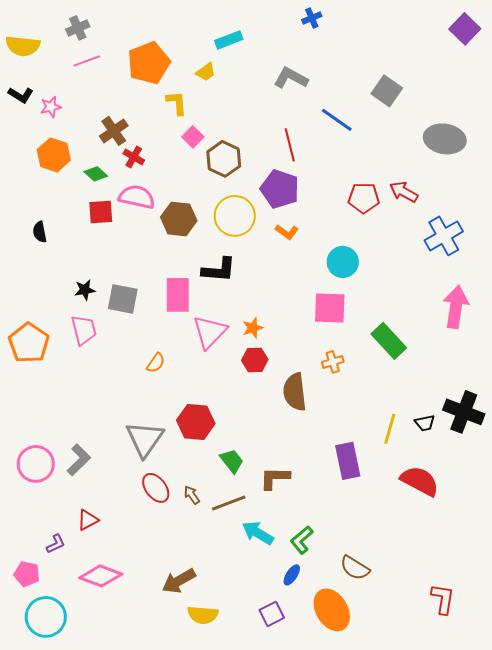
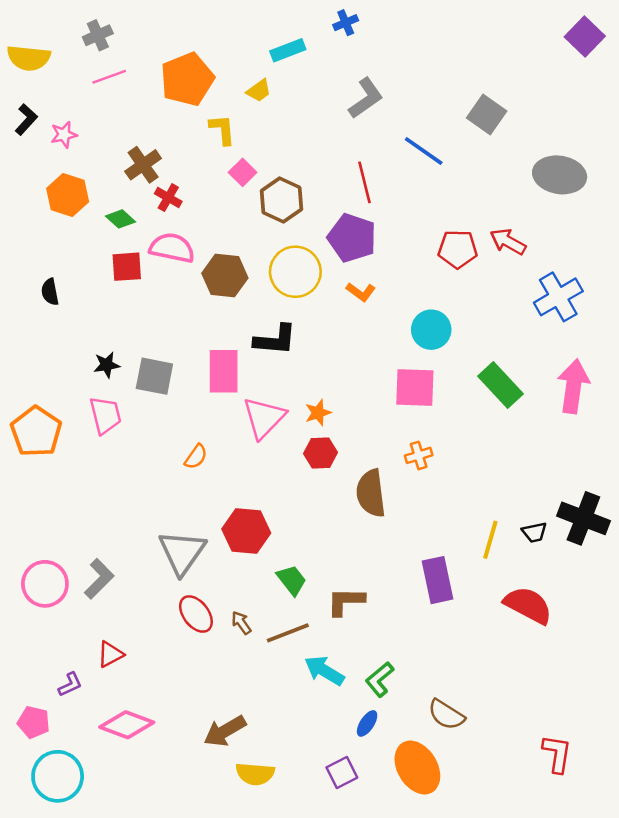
blue cross: (312, 18) -> (346, 23), moved
gray L-shape: (291, 78) -> (366, 98), turned 116
black L-shape: (21, 95) -> (26, 120), turned -80
green rectangle: (389, 341) -> (500, 385), moved

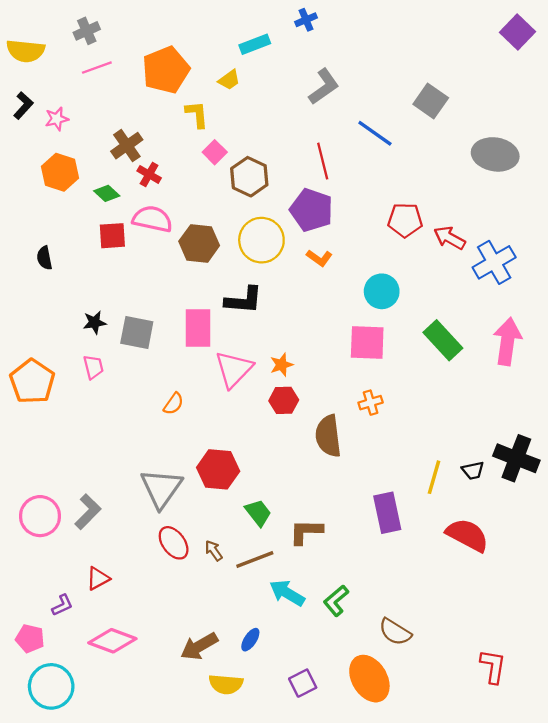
red arrow: (508, 242) -> (450, 238), moved
pink trapezoid: (105, 415) -> (93, 367), size x0.7
blue ellipse: (367, 723) -> (250, 640), moved

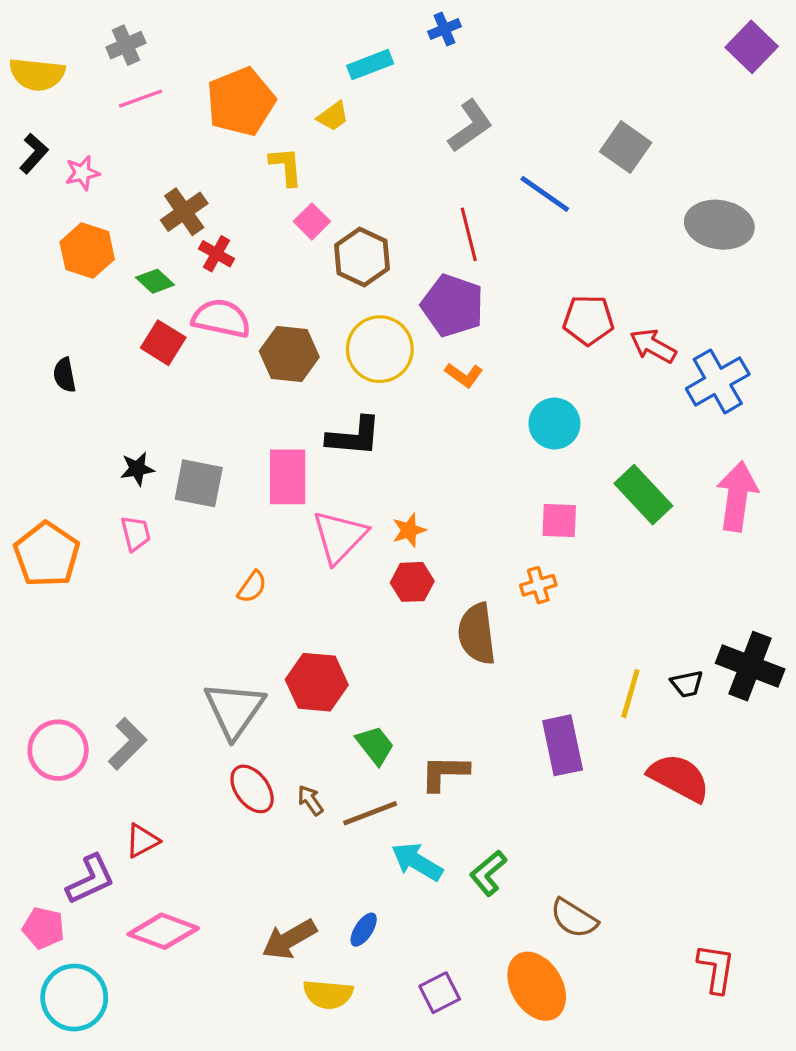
red square: (112, 236) -> (163, 343), turned 36
pink square: (367, 343) -> (559, 521), moved, size x0.7
purple L-shape: (62, 605) -> (90, 879), size x1.6

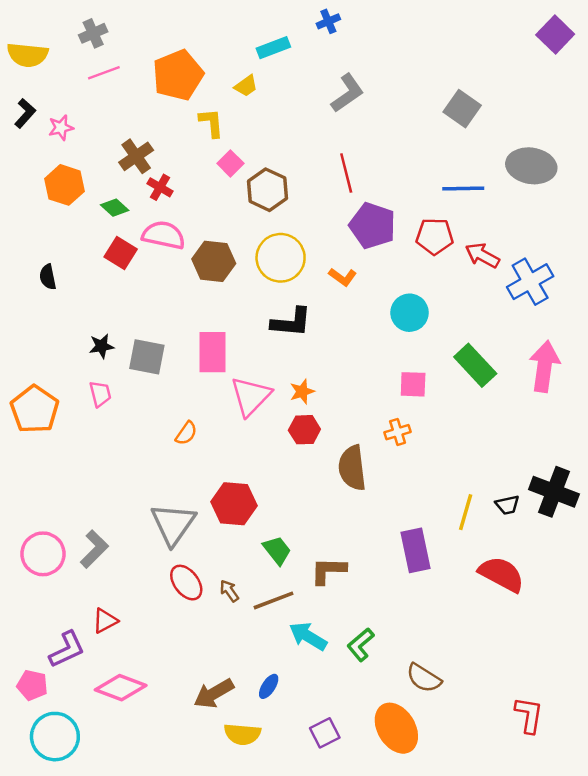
blue line: (545, 194) -> (463, 189), moved, turned -36
purple pentagon: (453, 305) -> (372, 226), moved
black L-shape: (354, 436) -> (291, 322), moved

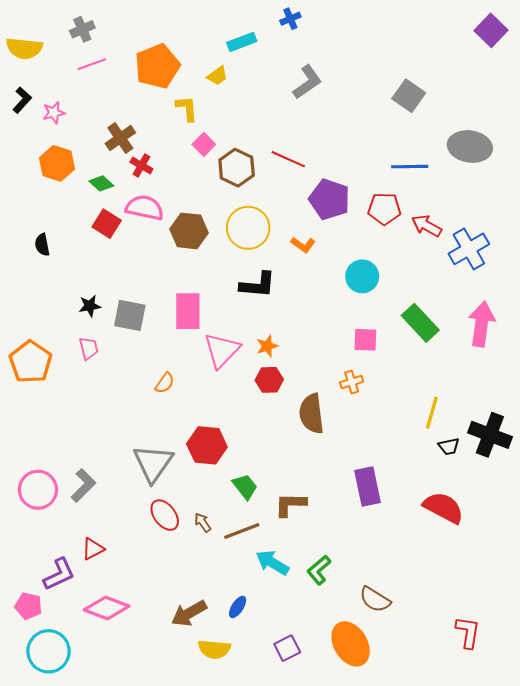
red line: (346, 173) -> (288, 159), moved, turned -52
yellow line: (466, 512) -> (432, 413), moved

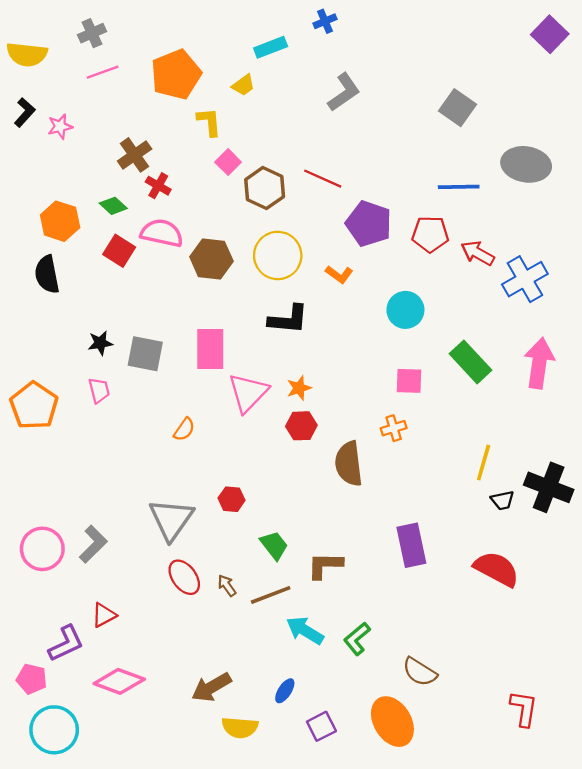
orange hexagon: (57, 163) -> (60, 221), moved
black semicircle: (42, 245) -> (47, 274), size x1.5
red hexagon: (207, 445) -> (232, 499), size x0.6
blue ellipse: (238, 607) -> (285, 691), moved

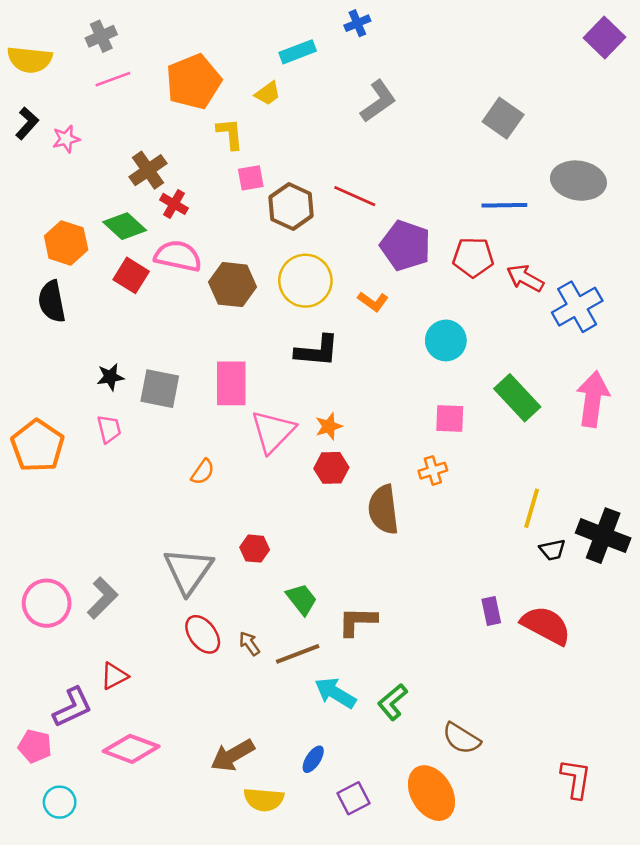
pink square: (228, 162) -> (251, 178), turned 35
green diamond: (113, 206) -> (125, 226), size x1.4
purple rectangle: (411, 545) -> (491, 611), moved, size x0.6
cyan circle: (54, 730) -> (60, 802), size x0.6

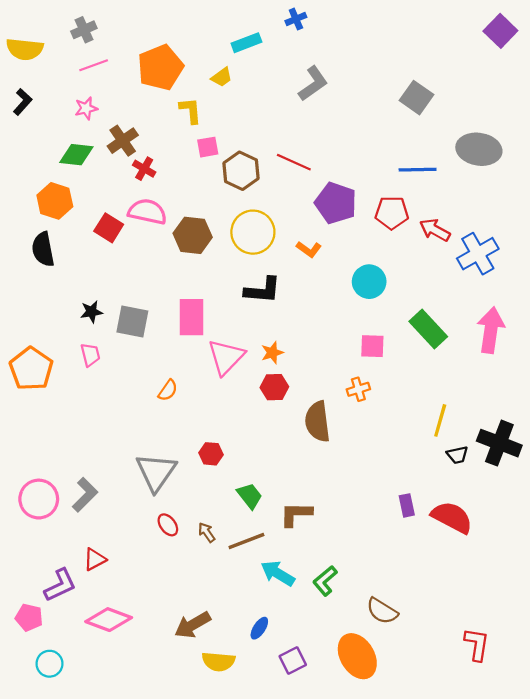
pink star: (66, 139) -> (86, 108), moved
green diamond: (125, 226) -> (76, 155), moved, turned -36
red ellipse: (203, 634) -> (168, 525), size x0.7

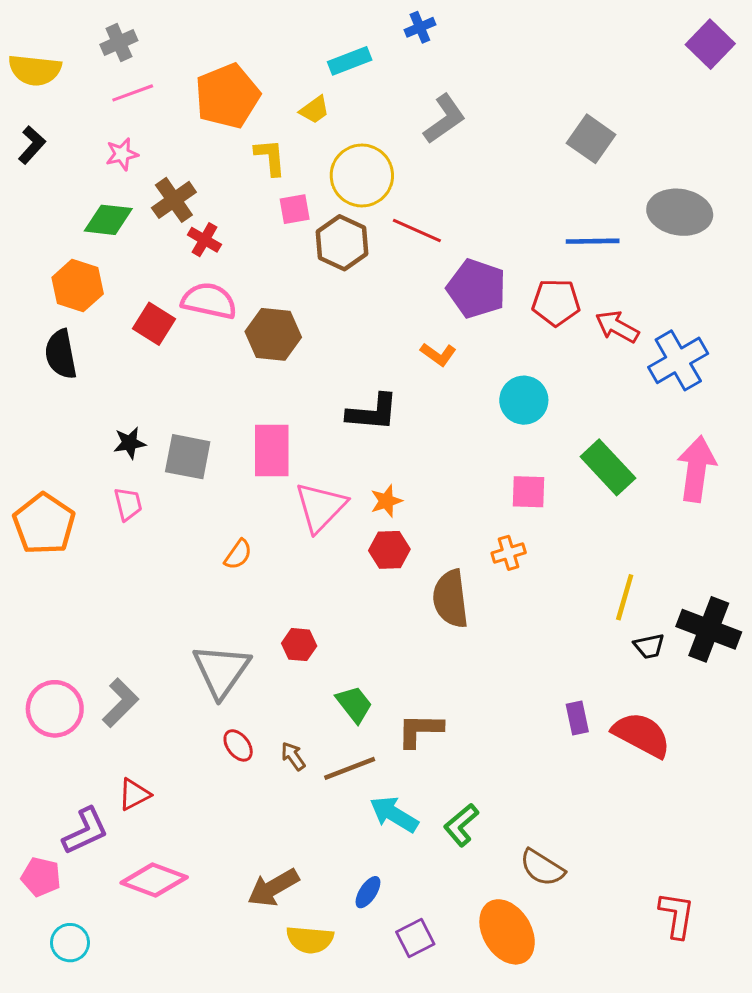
yellow circle: (253, 232) -> (362, 175), moved

